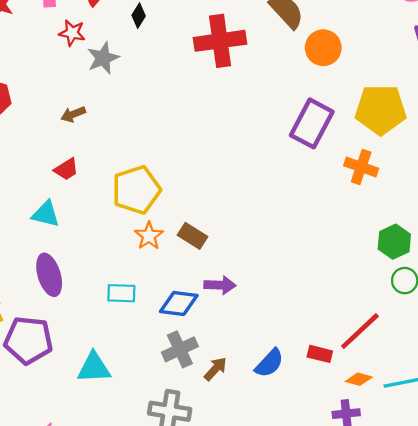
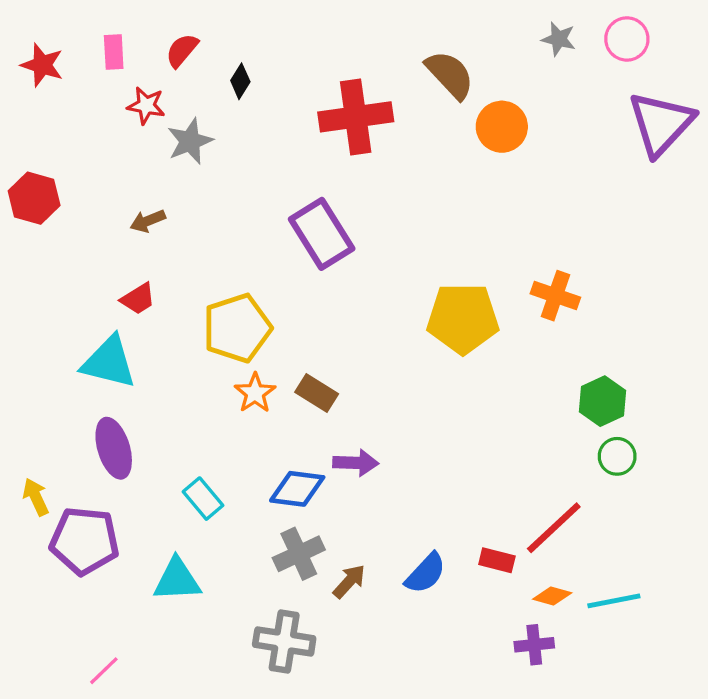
yellow pentagon: (381, 110) -> (463, 318), moved
purple rectangle: (312, 123) -> (322, 234), moved, turned -60
cyan triangle: (46, 214) -> (109, 362), size x1.4
cyan rectangle: (121, 293) -> (203, 499), moved, turned 48

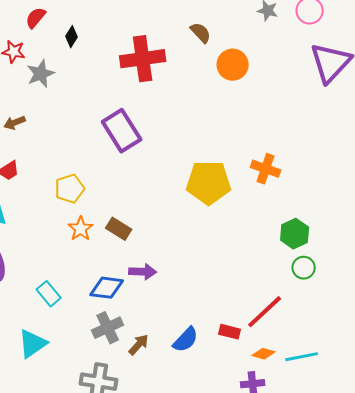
brown semicircle: (450, 75) -> (201, 33), size x0.7
yellow pentagon: (237, 328) -> (70, 189), size x0.7
cyan triangle: (177, 580) -> (33, 344), turned -32

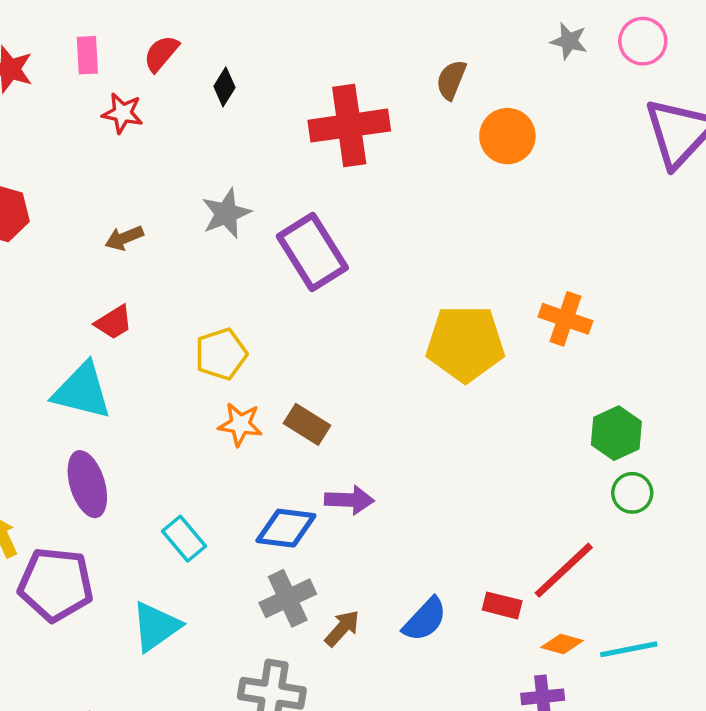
brown semicircle: (201, 33) -> (451, 80), turned -115
gray star: (41, 74) -> (226, 213), moved
orange star: (81, 229) -> (240, 424), turned -30

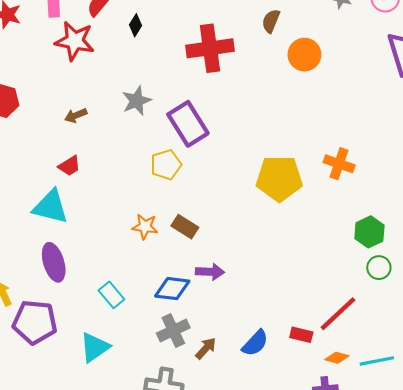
red star: (122, 113) -> (75, 41), size x1.6
yellow pentagon: (221, 354) -> (166, 165), moved

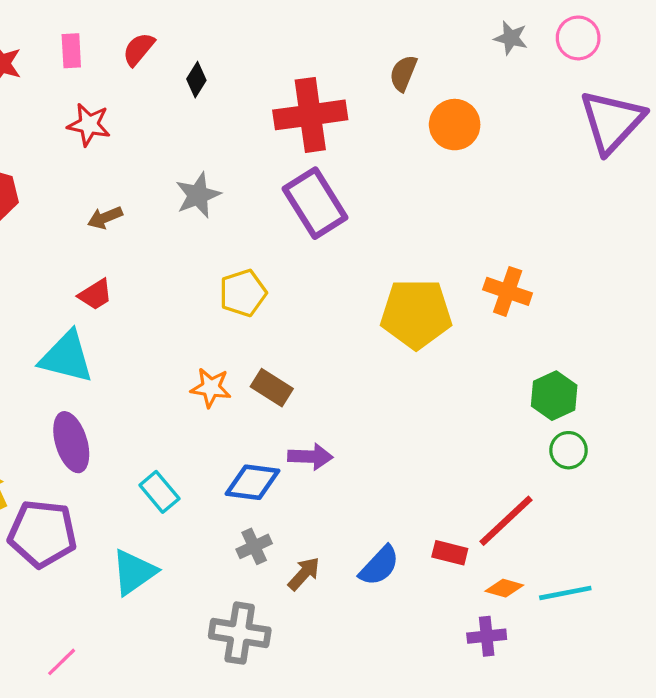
red star: (75, 41) -> (89, 125), moved, size x0.7
purple rectangle: (188, 124) -> (315, 203), moved
gray cross: (173, 331) -> (254, 546), size x0.7

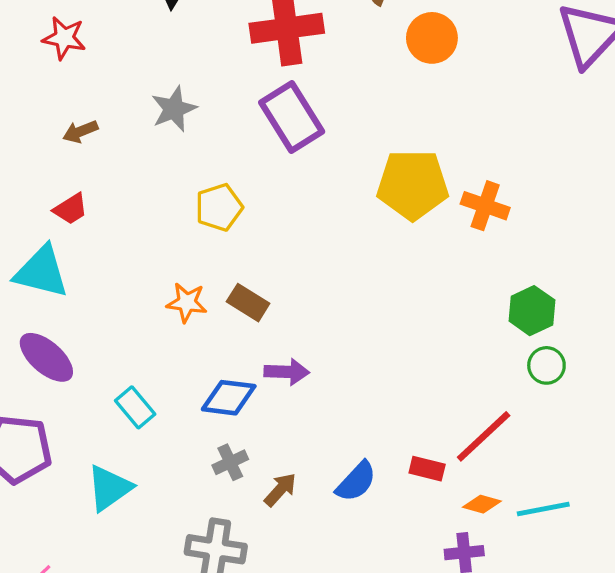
yellow pentagon: (416, 314) -> (413, 185), moved
purple ellipse: (71, 442) -> (46, 357), turned -32

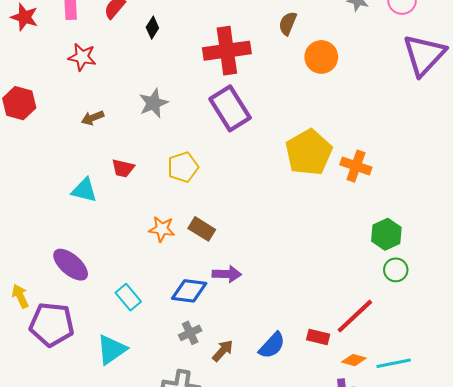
yellow pentagon: (413, 185) -> (309, 152), turned -30
red trapezoid: (71, 209) -> (123, 168), moved, turned 45
cyan triangle: (42, 272) -> (84, 190), moved, size x0.7

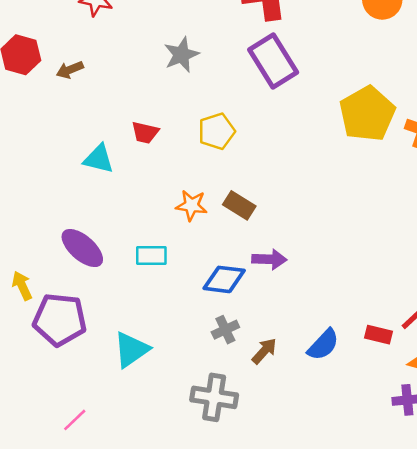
brown arrow: (93, 118) -> (70, 70), moved
cyan rectangle: (128, 297) -> (151, 256), moved, turned -50

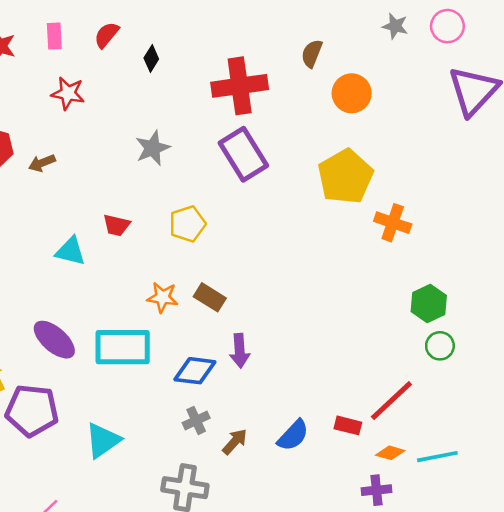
yellow pentagon: (367, 114) -> (345, 177), moved
cyan rectangle: (151, 256) -> (123, 347), size x1.8
purple arrow: (269, 259) -> (240, 351), turned 84

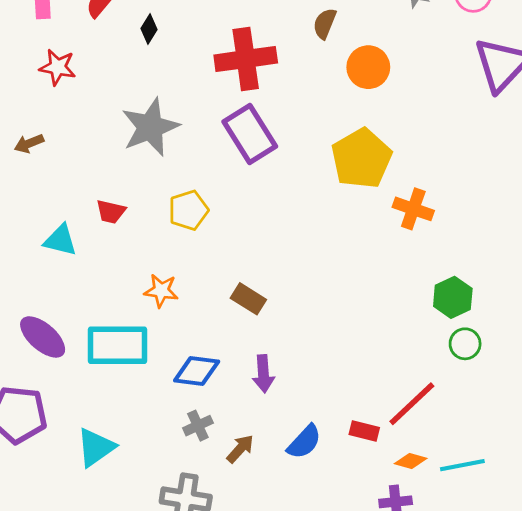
gray star: (153, 148) -> (150, 127), size x1.5
brown rectangle: (210, 297) -> (248, 299), moved
purple arrow: (240, 351) -> (263, 374), moved

